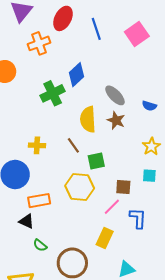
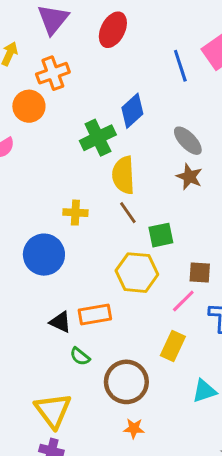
blue line: (96, 29) -> (180, 66), moved
orange cross: (39, 43) -> (53, 73), moved
yellow semicircle: (88, 119) -> (123, 175), moved
orange rectangle: (39, 201) -> (95, 315), moved

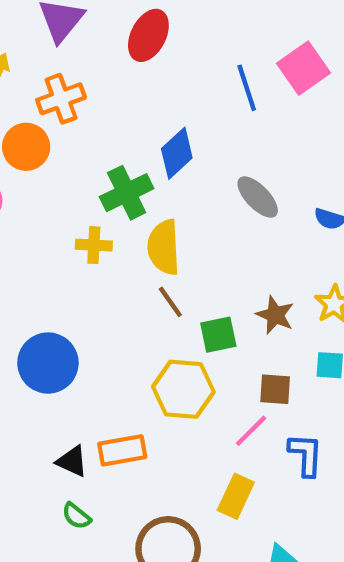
brown star: (189, 177) -> (275, 315), moved
yellow cross: (75, 213) -> (94, 245), moved
green semicircle: (80, 356) -> (76, 516), moved

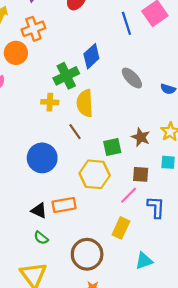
brown line: (170, 302) -> (75, 132), moved
blue circle: (48, 363) -> (42, 158), moved

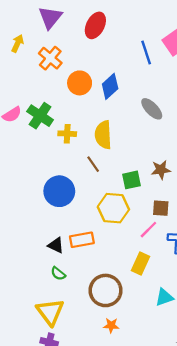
orange cross: (33, 29) -> (50, 58), turned -30
orange circle: (16, 53) -> (80, 83), moved
green cross: (66, 76) -> (40, 116), moved, turned -30
brown star: (141, 137) -> (161, 170), turned -30

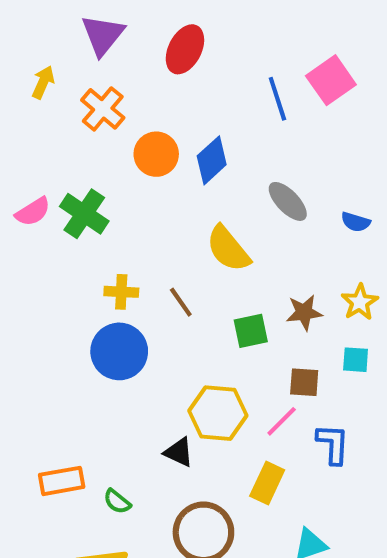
yellow cross: (67, 134) -> (121, 292), moved
yellow semicircle: (103, 135) -> (228, 249), moved, turned -36
yellow hexagon: (113, 208) -> (218, 413), moved
orange rectangle: (82, 240) -> (62, 481), moved
black triangle: (56, 245) -> (179, 452), moved

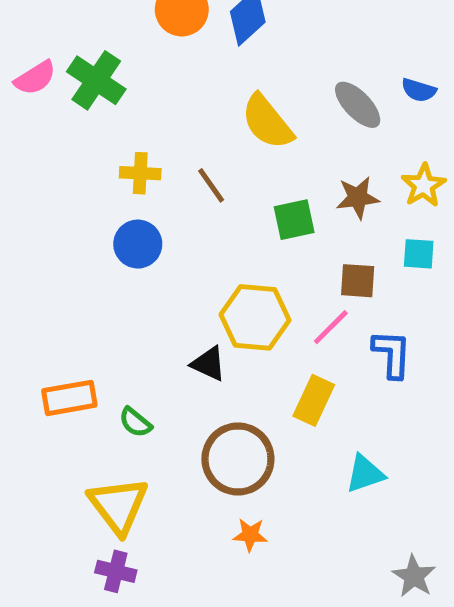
gray ellipse: (288, 201) -> (358, 105), moved
blue circle: (119, 351) -> (138, 244), size x0.7

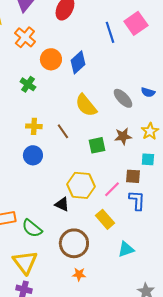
green cross: (96, 80) -> (28, 84), moved, size x0.7
brown square: (358, 281) -> (133, 176), moved
yellow rectangle: (314, 400) -> (105, 219), turned -66
green semicircle: (135, 422) -> (32, 228), size x1.5

